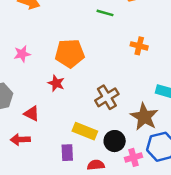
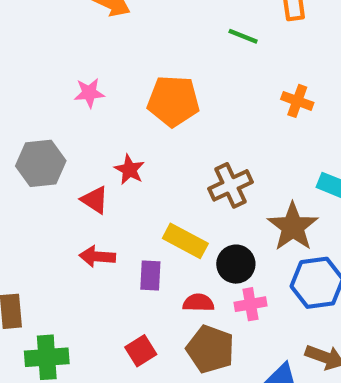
red star: (56, 83) -> (129, 170), moved
red arrow: (20, 140) -> (97, 257), moved
pink cross: (134, 157) -> (250, 304), moved

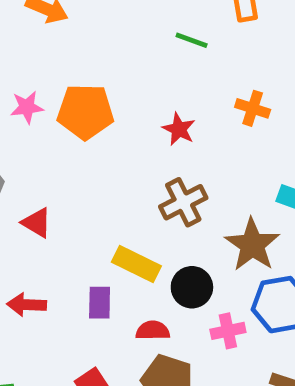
orange pentagon: (173, 101) -> (85, 112), moved
red star: (129, 170) -> (179, 129), moved
red arrow: (97, 257) -> (27, 305), moved
pink cross: (250, 304) -> (228, 331), moved

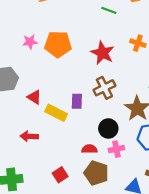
red star: (179, 129) -> (103, 53), size x1.5
yellow rectangle: (136, 264) -> (56, 113), moved
purple rectangle: (100, 303) -> (77, 101), moved
pink cross: (228, 331) -> (116, 149), moved

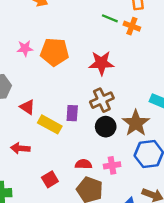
orange cross: (138, 43) -> (132, 26), moved
red star: (103, 53) -> (101, 63), turned -30
black circle: (108, 128) -> (106, 127), moved
red square: (60, 175) -> (50, 179), moved

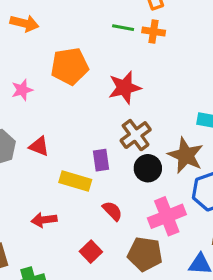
orange pentagon: (55, 52) -> (70, 66), moved
red triangle: (27, 107) -> (39, 146), moved
red semicircle: (83, 164) -> (112, 211), moved, turned 56
pink cross: (112, 165) -> (167, 216), size x1.6

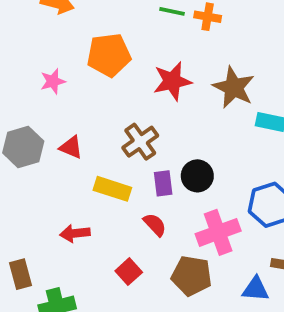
brown cross: (136, 135) -> (140, 142), moved
brown star: (186, 155) -> (234, 87), moved
purple rectangle: (101, 160) -> (163, 183), moved

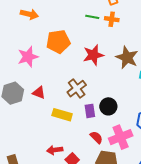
pink star: (53, 81) -> (28, 57), size x1.5
red semicircle: (155, 225) -> (96, 137), moved
red arrow: (75, 233) -> (55, 150), moved

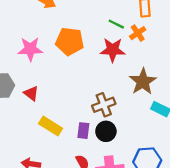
orange cross: (112, 19) -> (138, 33), turned 32
red star: (93, 55) -> (113, 50), moved
brown cross: (77, 89) -> (104, 105), moved

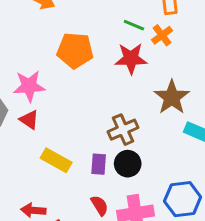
pink star: (30, 49) -> (29, 86), moved

